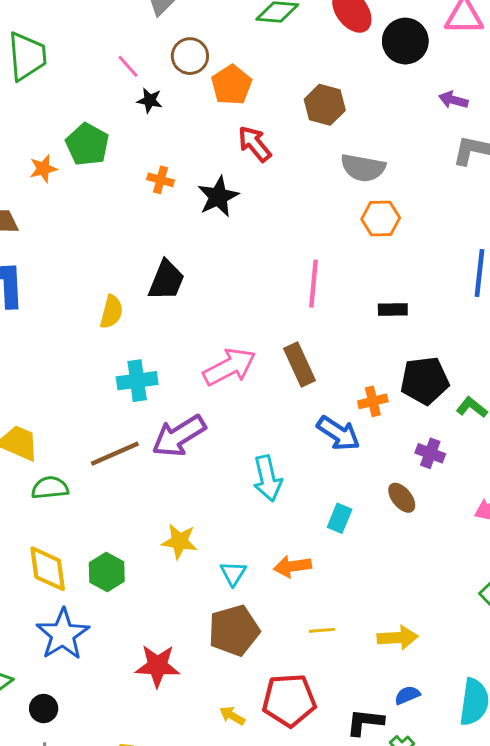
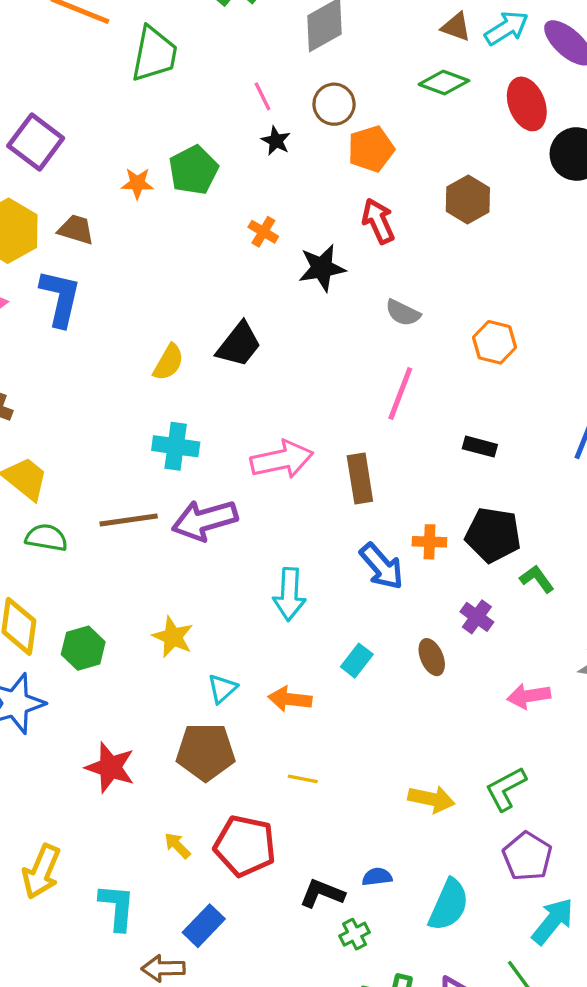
gray semicircle: (363, 168) -> (403, 313), moved, size x0.7
yellow arrow: (398, 638) -> (431, 799), moved

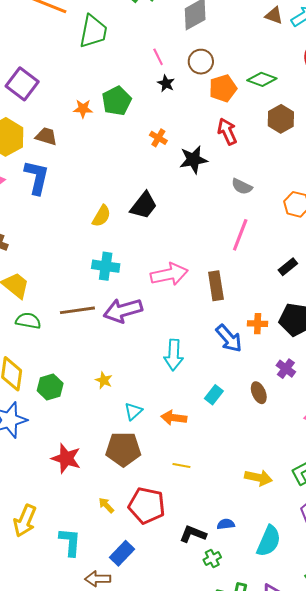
green diamond: (444, 83) -> (262, 79), moved
black rectangle: (480, 447) -> (288, 267), turned -54
yellow star: (173, 637) -> (104, 380), size x0.7

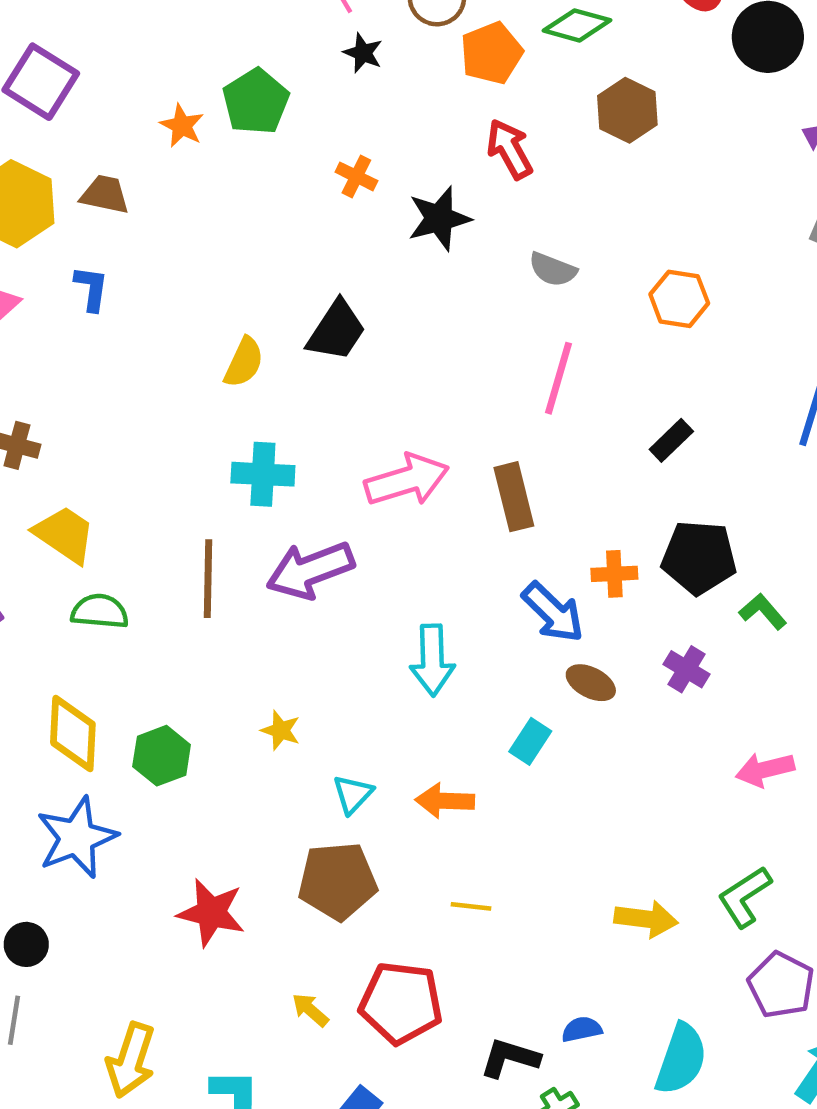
orange star: (83, 109) -> (182, 126), turned 30
blue L-shape: (37, 177) -> (91, 288), size x0.6
brown line: (77, 310) -> (208, 579), turned -76
brown ellipse: (259, 393) -> (591, 683), moved, turned -35

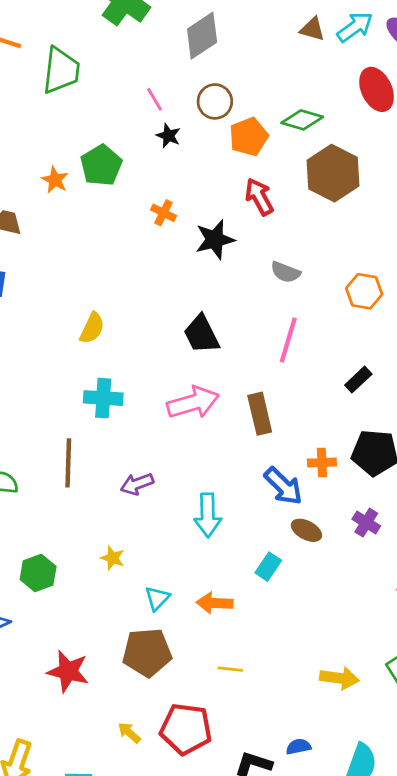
brown hexagon: (627, 110) -> (333, 173), size x1.4
black trapezoid: (336, 331) -> (201, 334), moved, turned 120
purple arrow: (310, 570) -> (137, 484), moved, size x0.6

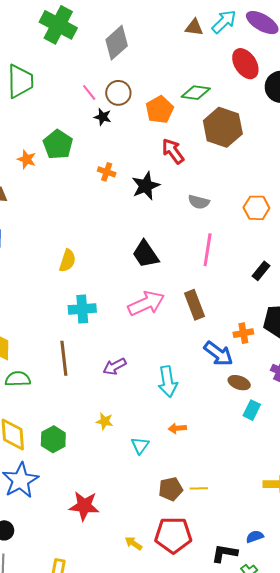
brown circle: (215, 101) -> (118, 93), moved
cyan rectangle: (268, 567) -> (252, 410), moved
orange arrow: (215, 603) -> (177, 428), moved, size x0.7
brown pentagon: (147, 652) -> (171, 489), moved, size x0.7

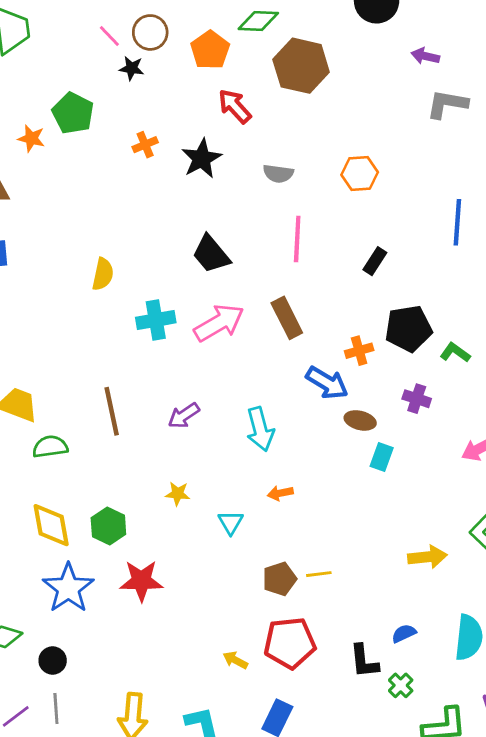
orange cross: (107, 172) -> (145, 145), turned -36
cyan cross: (82, 309) -> (156, 320), moved
red star: (84, 506) -> (141, 581), moved
black L-shape: (225, 553) -> (364, 661), turned -100

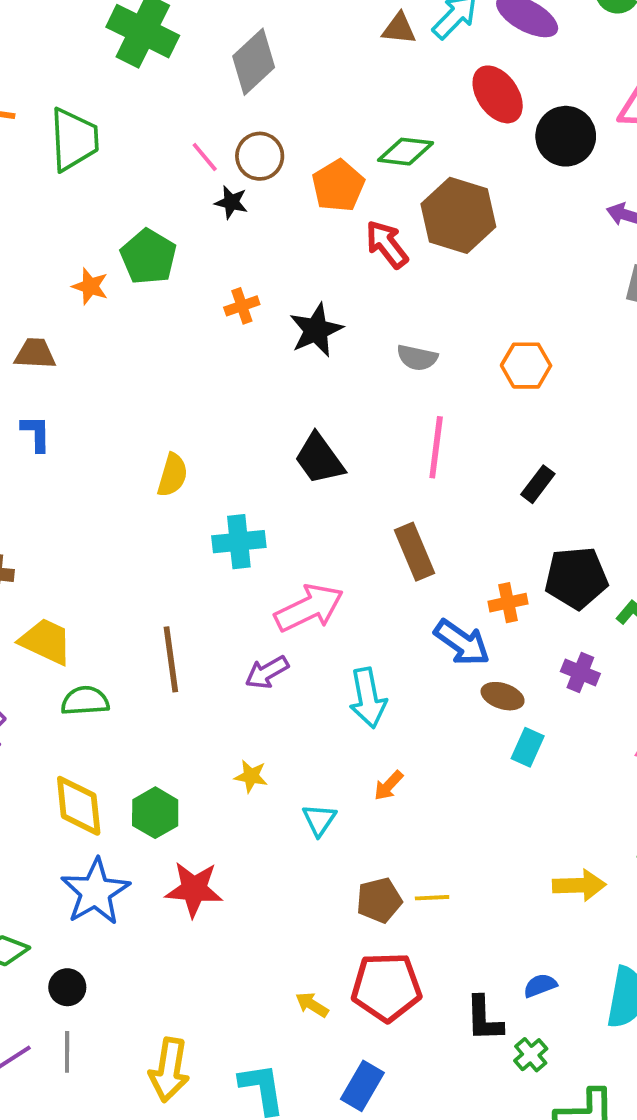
red arrow: (235, 106) -> (387, 244), moved
pink arrow: (219, 323) -> (309, 608), moved
orange arrow: (280, 493) -> (388, 785), turned -40

